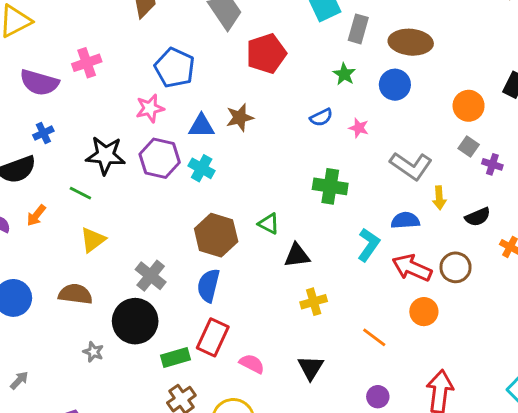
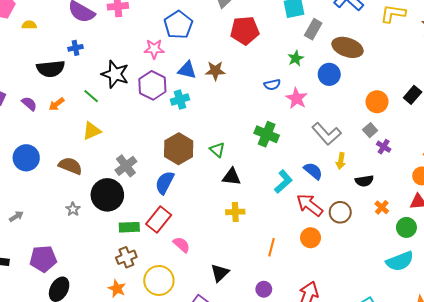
pink star: (359, 128) -> (297, 98), size x1.5
cyan cross: (202, 168) -> (180, 100), turned 30
blue semicircle: (405, 220) -> (313, 171), turned 30
orange line: (374, 337) -> (271, 247), turned 54
black triangle: (311, 368) -> (220, 273), moved

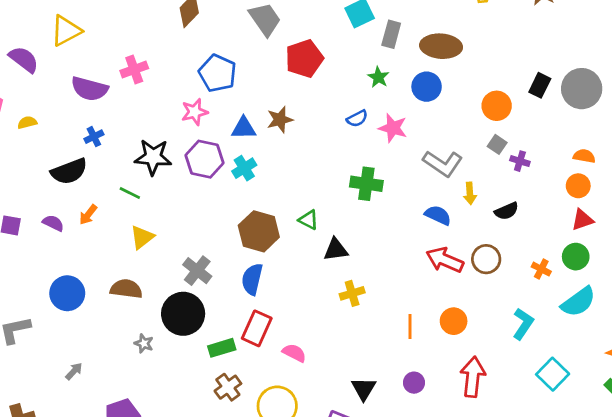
cyan L-shape: (283, 182) -> (523, 324), moved
orange cross: (382, 207) -> (541, 269), moved
orange circle: (311, 238) -> (454, 321), moved
black triangle: (220, 273) -> (364, 389), moved

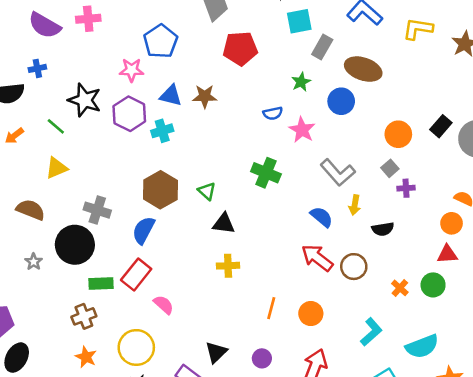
purple cross: (520, 161) -> (406, 188), turned -35
gray cross: (197, 271) -> (97, 210), turned -35
cyan semicircle: (578, 302) -> (422, 346), moved
brown cross: (228, 387) -> (84, 316), moved

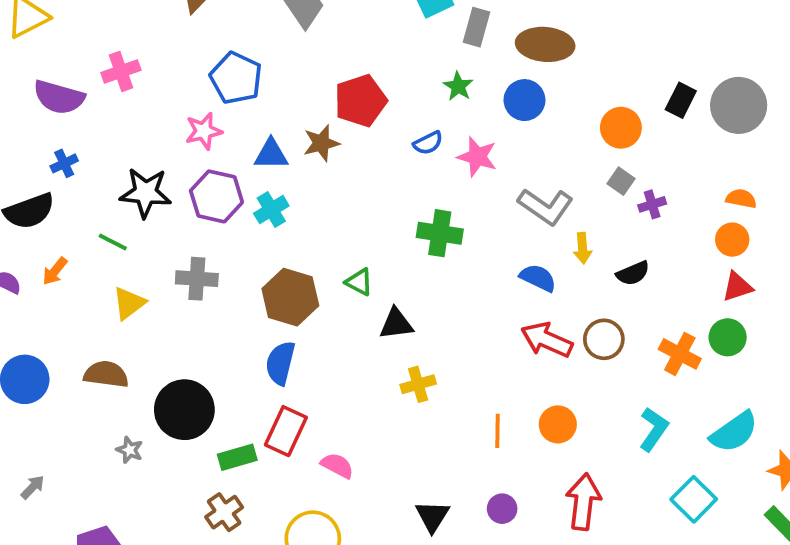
red pentagon: (240, 48) -> (361, 101), moved
gray cross: (97, 210) -> (197, 279), moved
orange cross: (400, 288) -> (680, 354), size x1.5

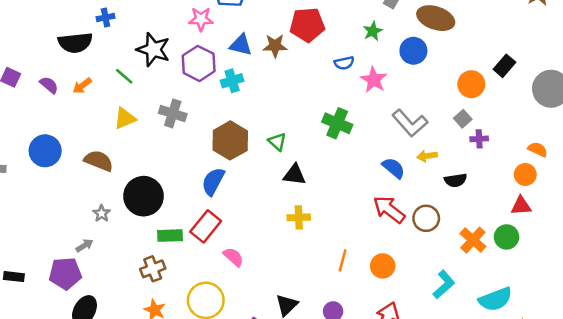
black rectangle: (681, 100) -> (504, 66), moved
yellow arrow: (583, 248) -> (427, 156), turned 72
gray arrow: (33, 487) -> (84, 245), moved

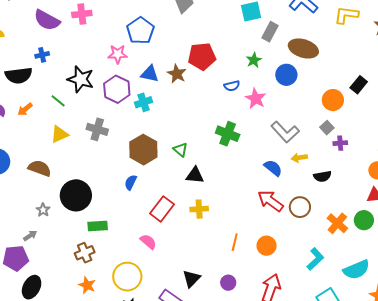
brown star: (275, 46) -> (177, 74), turned 30
blue semicircle: (213, 181) -> (131, 182), size x0.7
red rectangle: (206, 226) -> (162, 209), moved

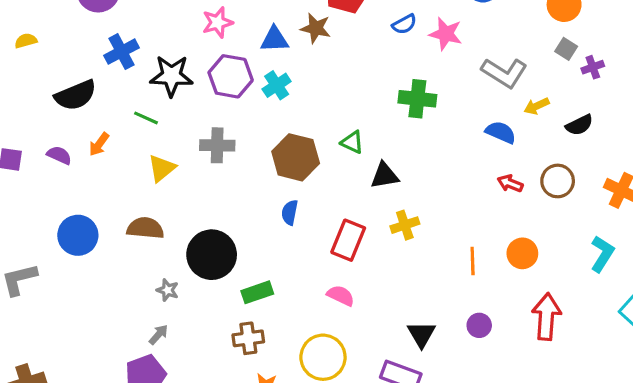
blue cross: (42, 55) -> (122, 52), moved, size x1.5
red arrow: (270, 201) -> (510, 183), size x0.6
brown cross: (85, 253) -> (248, 338), turned 30

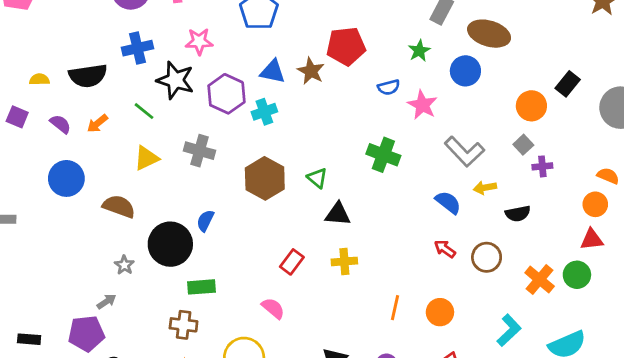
pink star: (218, 23) -> (199, 41), moved
yellow semicircle: (26, 41) -> (39, 79), moved
blue semicircle: (290, 212) -> (205, 221), moved
blue circle: (78, 235) -> (66, 178), moved
red rectangle: (348, 240) -> (292, 262), size x0.7

